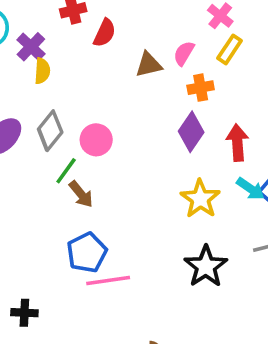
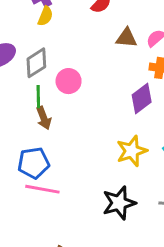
green line: (66, 171) -> (38, 97), turned -55

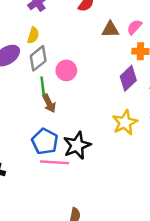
yellow semicircle: (45, 16) -> (33, 35), moved
blue pentagon: (34, 163) -> (45, 141), turned -30
black star: (119, 203) -> (77, 145), moved

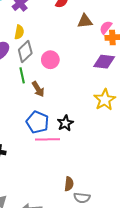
pink semicircle: (134, 27) -> (106, 27), moved
purple diamond: (128, 78) -> (104, 62), turned 55
green line: (43, 86) -> (22, 75), moved
black star: (77, 145) -> (65, 123), size x0.7

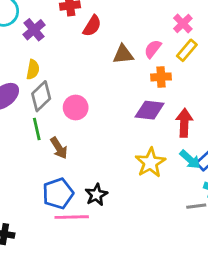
pink semicircle: (106, 27) -> (153, 49), moved
blue pentagon: (37, 122) -> (58, 193), turned 30

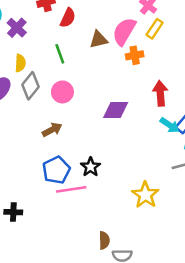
pink semicircle: (153, 49) -> (124, 31), size x1.6
purple diamond: (150, 110) -> (116, 110), moved
green line: (37, 129) -> (60, 54), moved
brown arrow: (59, 148) -> (52, 130), turned -78
yellow star: (150, 163) -> (145, 195), moved

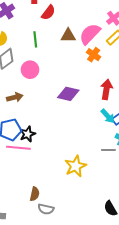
orange cross: (135, 55) -> (94, 55), turned 32
black star: (91, 167) -> (28, 134), moved

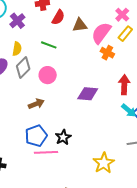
brown triangle: (68, 35) -> (80, 25), moved
green line: (35, 39) -> (49, 45), turned -56
black star: (28, 134) -> (63, 137), moved

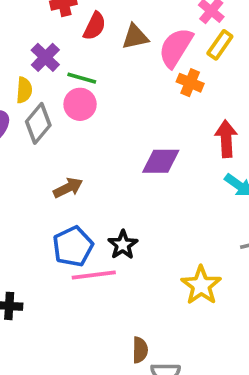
purple cross: (17, 21) -> (45, 57), moved
pink circle: (48, 75) -> (80, 104), moved

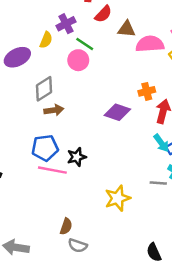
pink semicircle: (176, 48) -> (150, 44), turned 36
orange cross: (190, 83) -> (147, 91), moved, turned 35
gray diamond: (38, 123) -> (44, 89), moved

